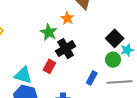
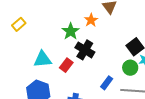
black cross: (66, 49) -> (85, 50), turned -36
cyan triangle: (23, 75) -> (42, 59), moved, turned -30

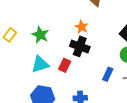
orange star: (91, 20) -> (82, 27), moved
green star: (71, 31) -> (40, 35), moved

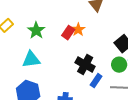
black cross: (80, 46) -> (85, 65), moved
red rectangle: (65, 65) -> (68, 33), moved

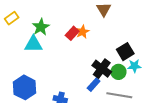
cyan triangle: (31, 59) -> (33, 44), moved
black cross: (85, 65) -> (102, 69), moved

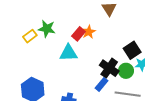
yellow rectangle: (12, 18) -> (30, 36), moved
green star: (41, 27) -> (47, 29), turned -30
cyan triangle: (33, 44) -> (68, 53), moved

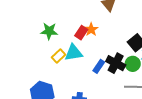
yellow rectangle: (30, 36) -> (59, 56), moved
blue rectangle: (102, 84) -> (99, 66), moved

